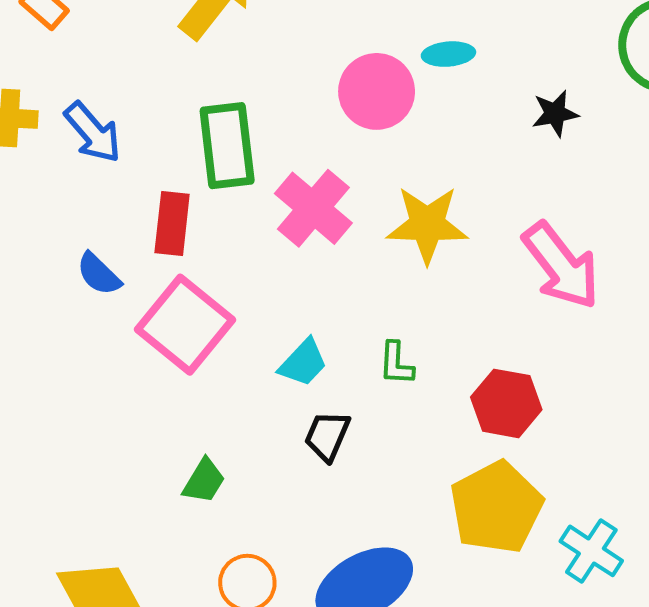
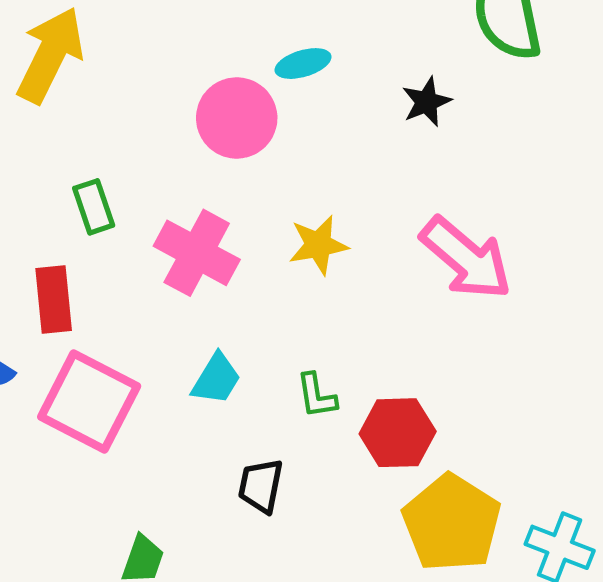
green rectangle: (227, 146) -> (94, 207), size x0.6
yellow star: (427, 225) -> (318, 245), size x0.7
cyan trapezoid: (303, 363) -> (216, 379), moved
red hexagon: (506, 403) -> (398, 433), moved

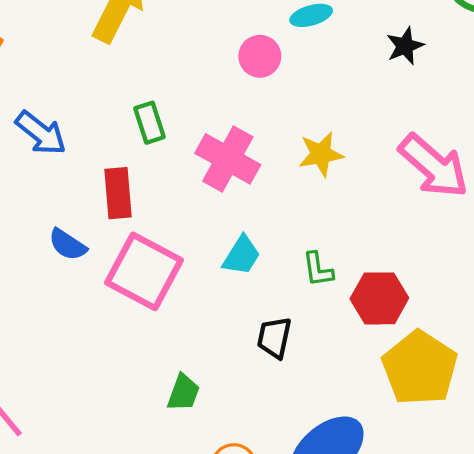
pink circle: (237, 118) -> (260, 56), size x0.7

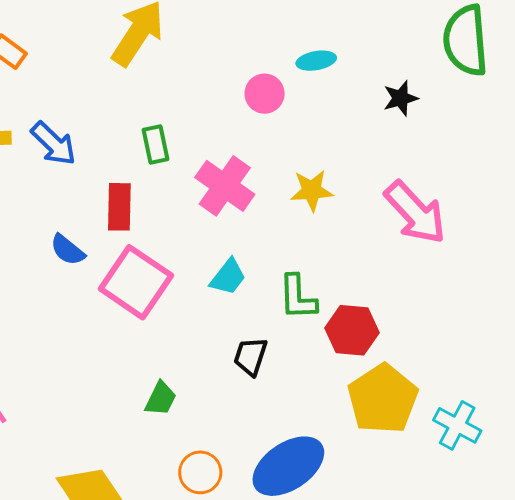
green L-shape: (318, 269) -> (298, 297), size x1.4

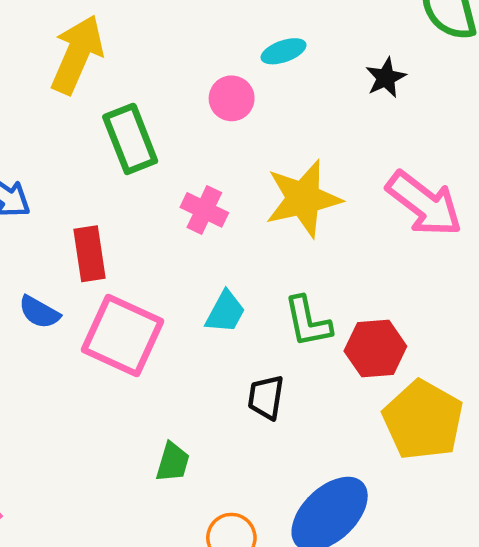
green rectangle: (156, 145) -> (130, 139), moved, size x1.5
pink cross: (225, 186) -> (204, 210), size x0.7
yellow star: (312, 191) -> (303, 199), size x1.6

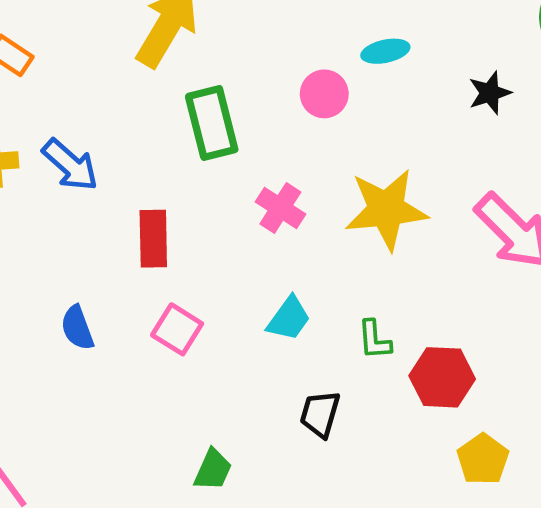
blue semicircle: (39, 312) -> (77, 328), moved, turned 33
green L-shape: (308, 322) -> (374, 340), size x0.7
pink square: (123, 336) -> (177, 329), size x0.6
yellow pentagon: (423, 420) -> (483, 459), size x0.6

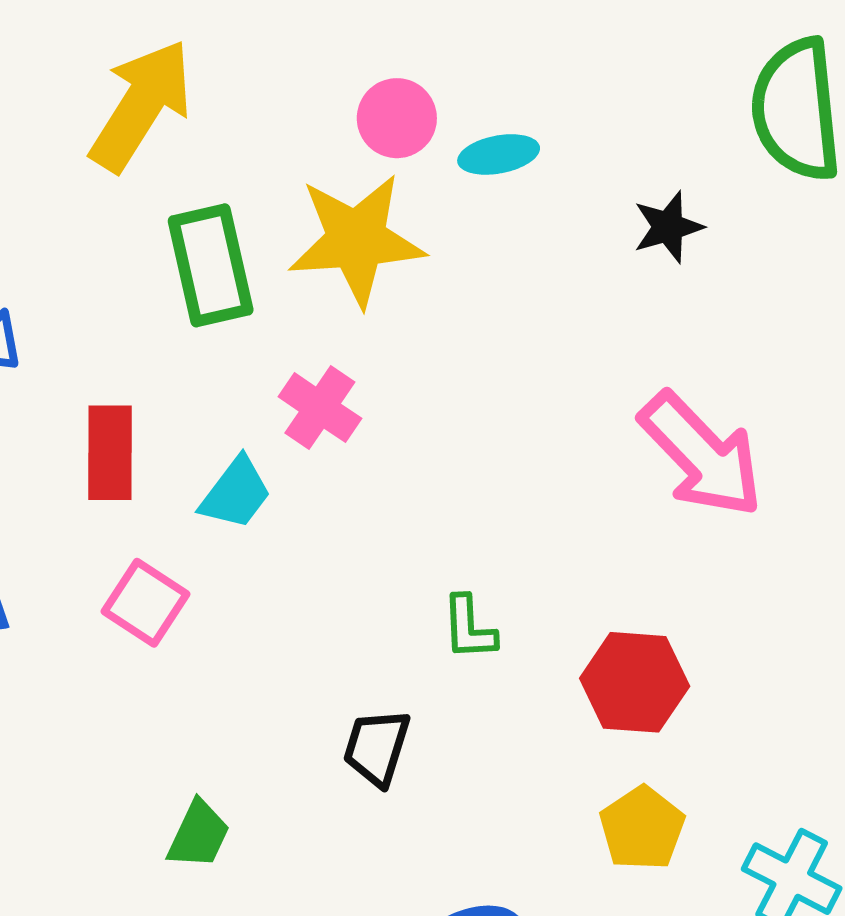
pink circle: (324, 94) -> (397, 118), moved
yellow star: (386, 209) -> (356, 240), moved
cyan trapezoid: (289, 319) -> (236, 493), moved
red hexagon: (442, 377) -> (635, 682), moved

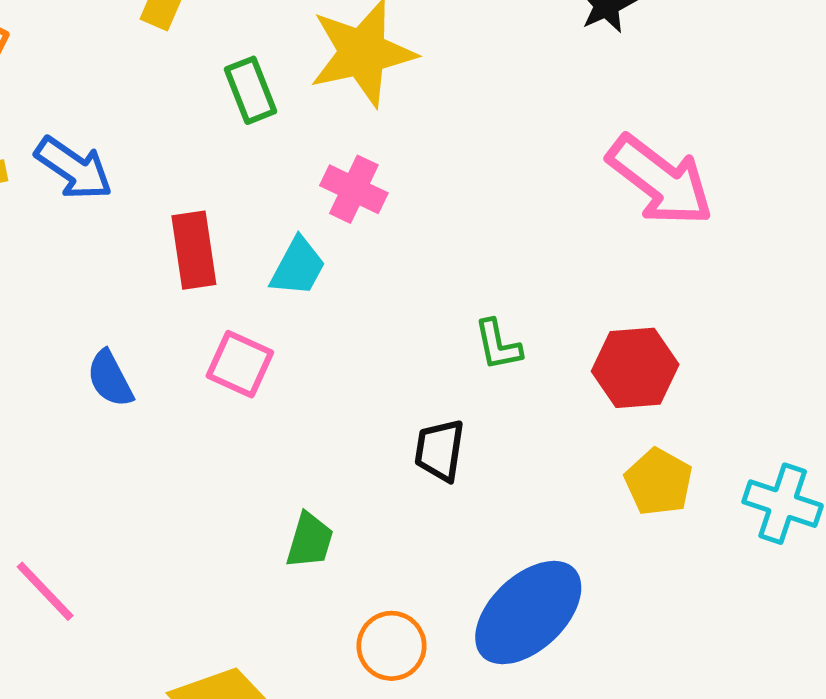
green rectangle: (211, 265) -> (250, 90), size x0.7

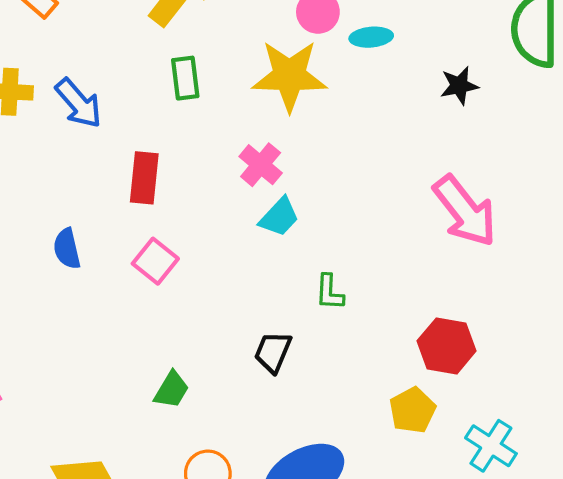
green rectangle: (250, 90) -> (185, 78), moved
cyan trapezoid: (298, 267) -> (279, 217), moved
red hexagon: (635, 368) -> (447, 346), moved

